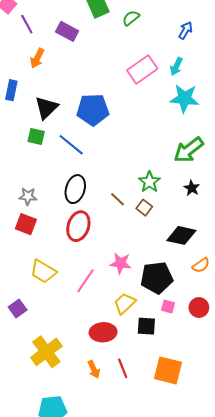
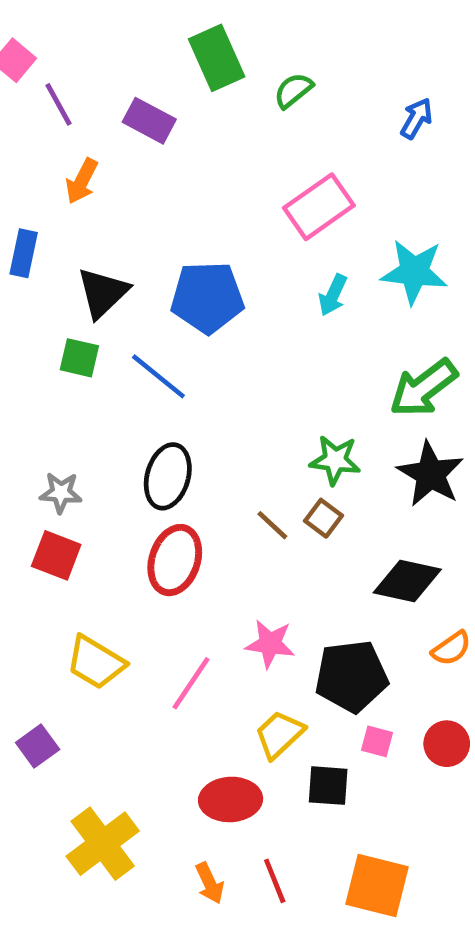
cyan arrow: (176, 66) -> (333, 295), moved
green star: (149, 182) -> (335, 460), turned -30
black star: (192, 188) -> (430, 474), size x1.8
brown line: (118, 199) -> (272, 525), moved

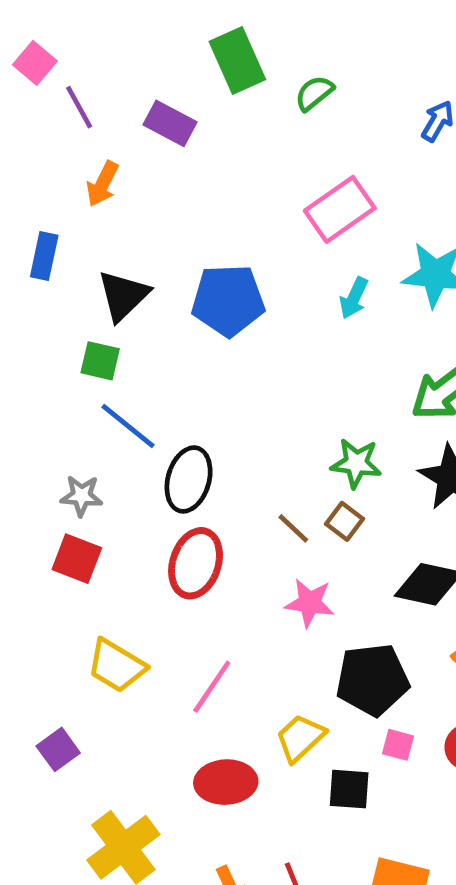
blue line: (158, 376) -> (128, 426), moved
pink star: (270, 644) -> (310, 603), moved
red ellipse: (231, 799) -> (226, 782), moved

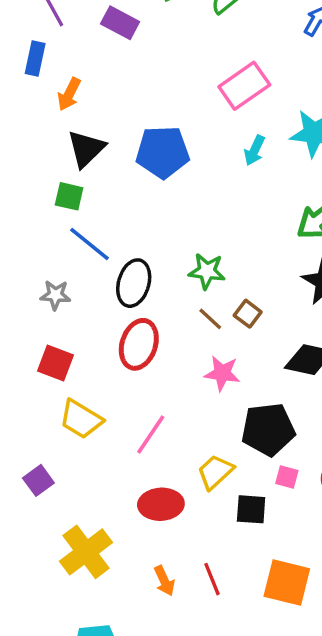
orange arrow: (102, 184) -> (69, 94), moved
blue rectangle: (44, 256) -> (35, 59), moved
green star: (356, 463) -> (207, 271), moved
red square: (77, 559) -> (55, 363), moved

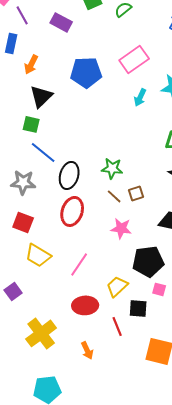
blue pentagon: (163, 152) -> (86, 72), moved
gray star: (55, 295) -> (23, 182), size x1.4
brown square: (248, 314) -> (136, 193), turned 35
red line: (212, 579) -> (117, 326), moved

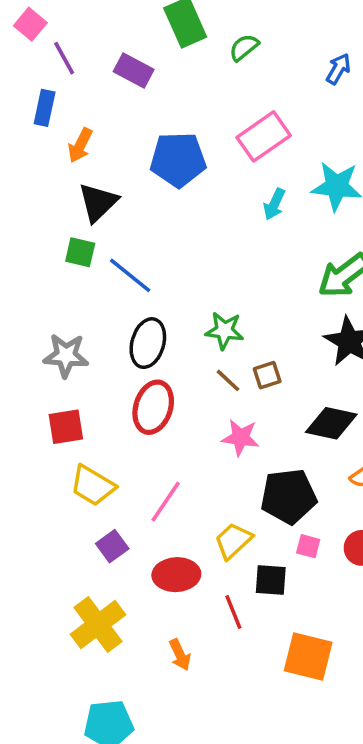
blue line: (43, 152) -> (130, 275), moved
red square: (23, 222) -> (66, 427), turned -30
purple square: (13, 291) -> (112, 546), moved

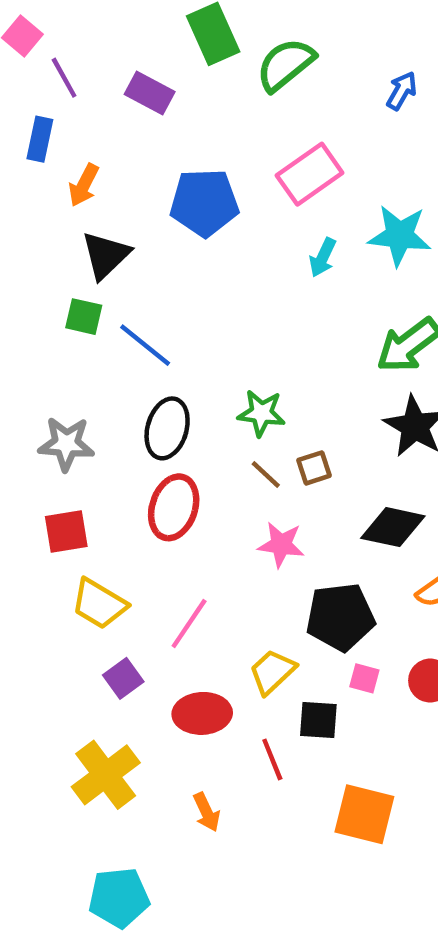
green semicircle: (244, 47) -> (285, 64), size x1.6

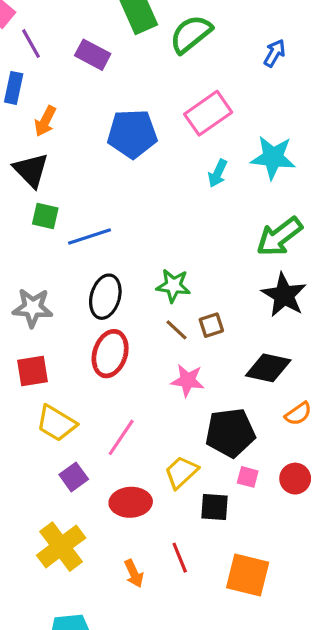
black triangle: (106, 255) -> (31, 170), moved, turned -30
blue line: (145, 345) -> (90, 237), turned -57
red line: (272, 759) -> (180, 558), moved

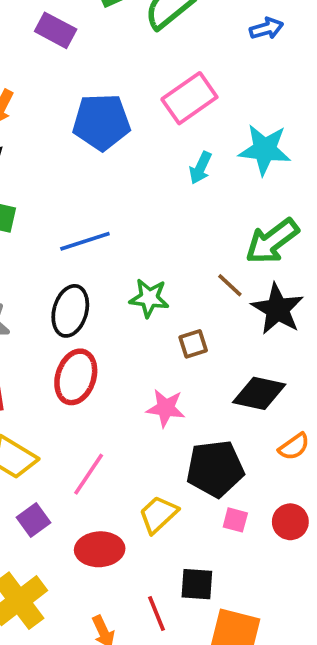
blue arrow: (275, 53) -> (266, 29), turned 44
blue line: (90, 237) -> (85, 241), moved
brown line: (177, 330) -> (230, 285), moved
black square: (214, 507) -> (197, 584), moved

